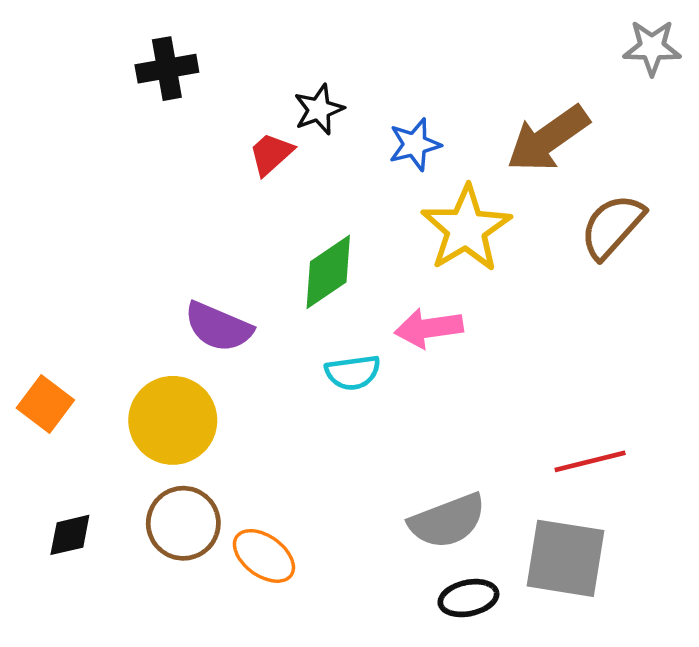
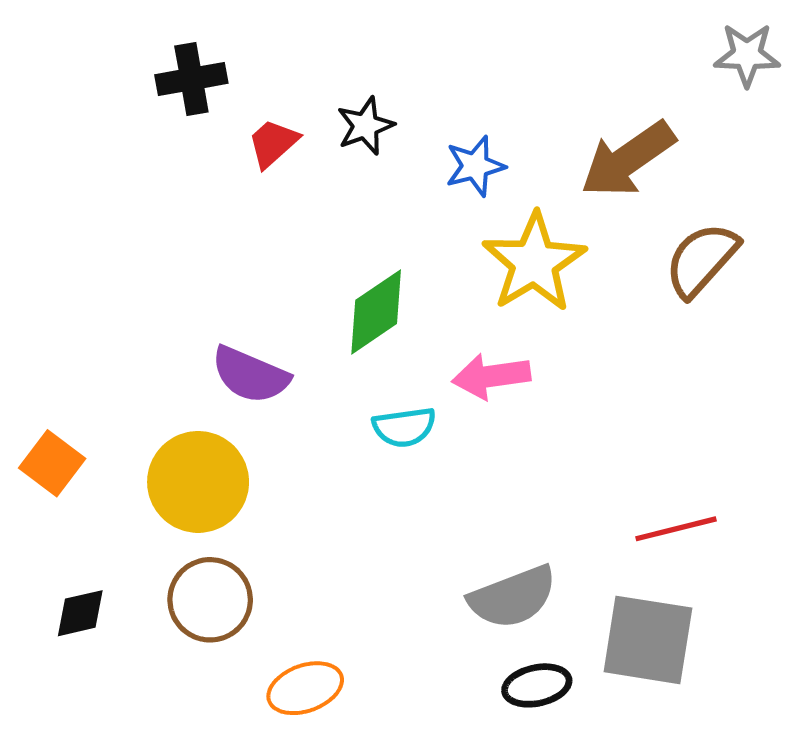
red trapezoid: (271, 154) -> (273, 143), moved
orange ellipse: (264, 556) -> (305, 688), moved, turned -56

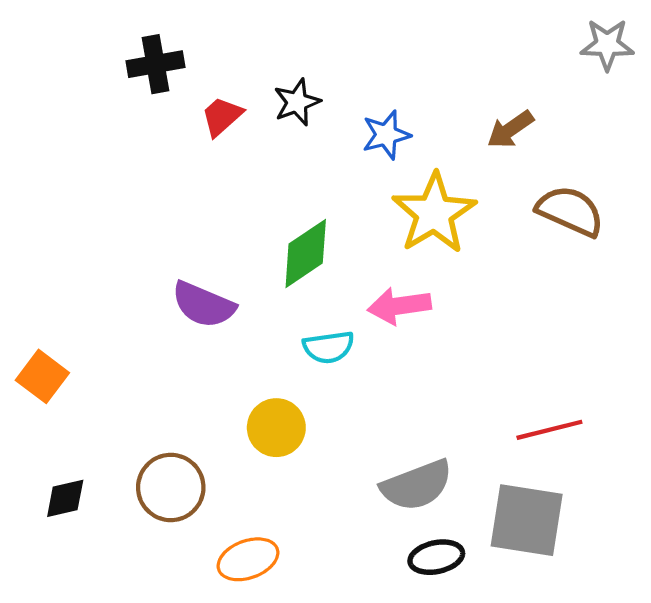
brown arrow: (628, 159) -> (510, 129), size x0.6
brown semicircle: (701, 260) -> (570, 211), turned 72
yellow circle: (198, 482) -> (276, 428), moved, size x0.7

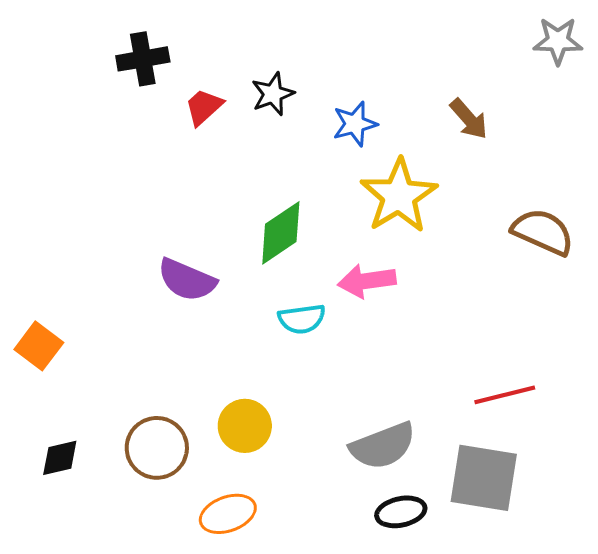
brown arrow: (510, 129) -> (469, 119), turned -96
brown semicircle: (570, 211) -> (543, 232), moved
yellow circle: (276, 428) -> (245, 426), moved

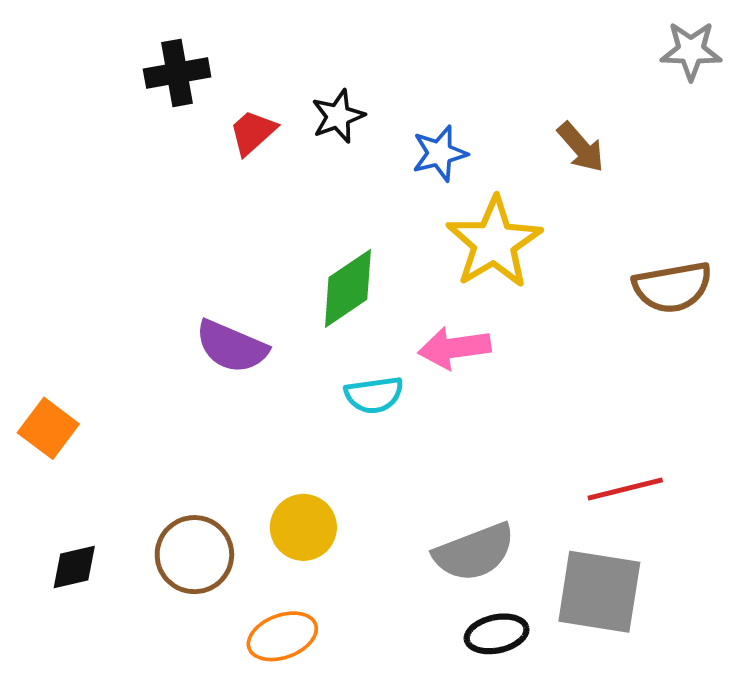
brown semicircle: (543, 232) -> (672, 287), turned 146

